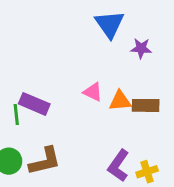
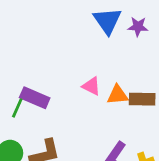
purple star: (141, 48) -> (138, 27), moved
green line: (16, 114) -> (17, 108), turned 30

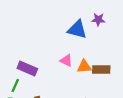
blue triangle: (107, 21) -> (77, 30), moved, turned -40
green line: (17, 108) -> (15, 86), moved

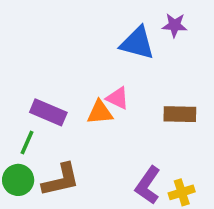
orange triangle: (84, 66) -> (100, 112), moved

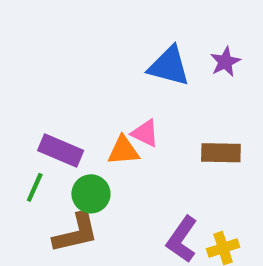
purple star: (175, 25) -> (225, 62), moved, turned -30
green circle: (18, 180) -> (91, 194), moved

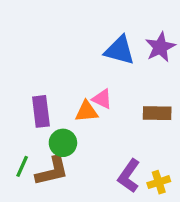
purple star: (225, 62) -> (160, 47), size x1.4
purple rectangle: (61, 151) -> (41, 111), turned 60
green line: (35, 187) -> (22, 166), moved

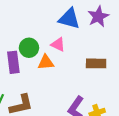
pink triangle: (102, 99) -> (58, 44), moved
green circle: (63, 143) -> (29, 48), moved

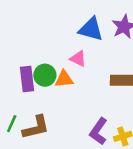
green circle: (29, 48) -> (45, 75), moved

